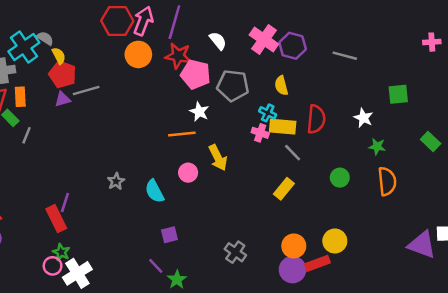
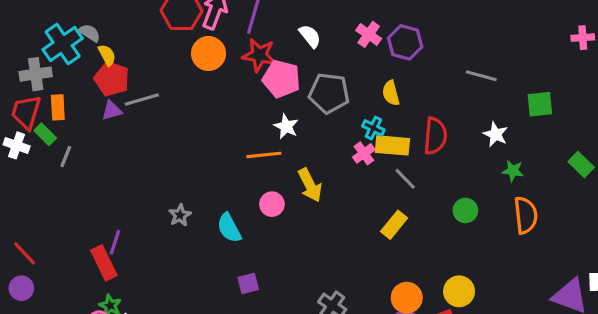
pink cross: (264, 40) -> (369, 34), size x0.7
gray line: (345, 56) -> (481, 76), moved
pink cross: (260, 133) -> (364, 153), turned 35

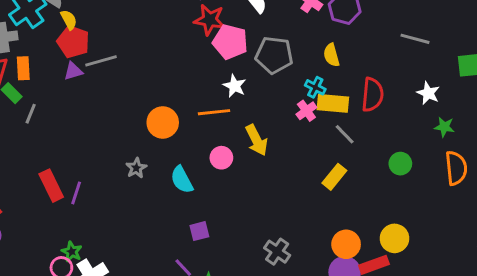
orange circle: (208, 53) -> (163, 122), moved
red rectangle: (104, 263) -> (51, 186), moved

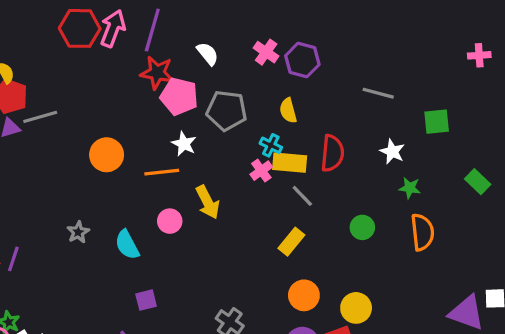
orange circle: (163, 122) -> (107, 155), moved
orange circle: (346, 244) -> (304, 295), moved

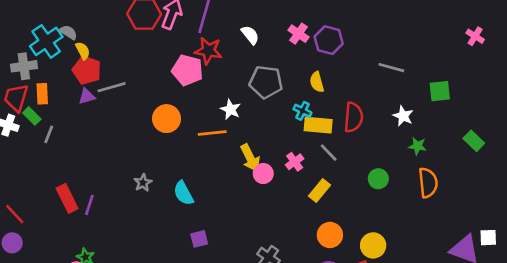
pink cross: (479, 55) -> (475, 36), turned 36
pink pentagon: (179, 96) -> (187, 70), moved
pink cross: (261, 171) -> (295, 162), moved
pink circle: (170, 221) -> (263, 174), moved

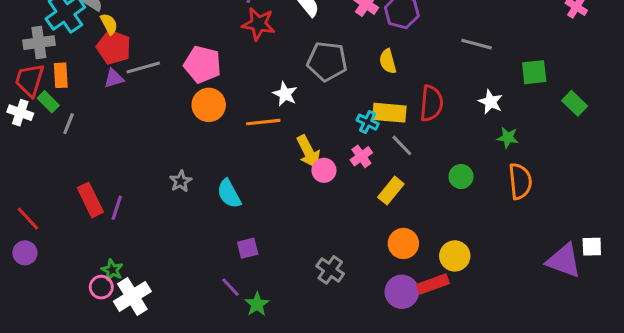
pink pentagon: (187, 70) -> (202, 64), moved
cyan cross: (302, 111) -> (368, 122), moved
green rectangle: (474, 141) -> (575, 103), moved

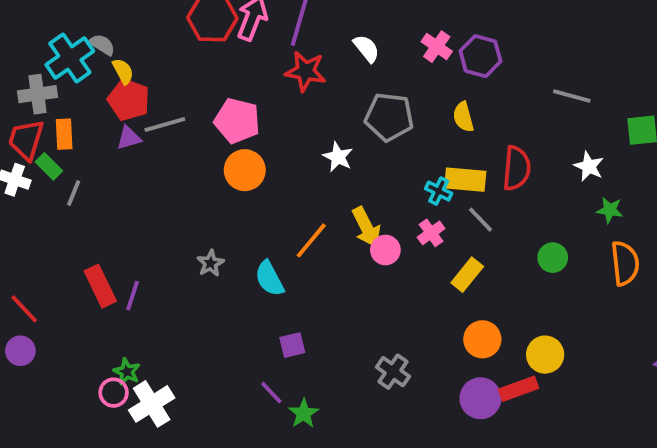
orange line: (263, 122) -> (311, 240), moved, turned -44

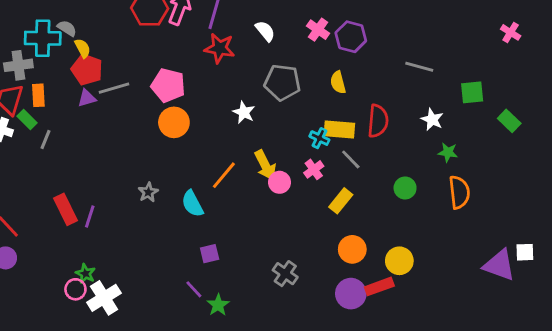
cyan cross: (70, 58) -> (43, 38), turned 36

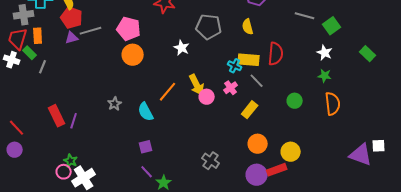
green square: (472, 92) -> (332, 26), moved, turned -30
white star: (432, 120) -> (325, 53), moved
purple square: (210, 254) -> (146, 147), moved

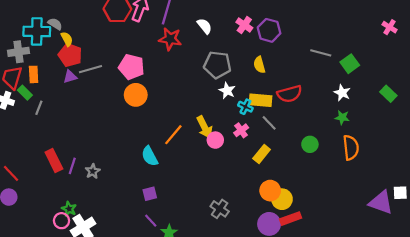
white star: (182, 48) -> (227, 91), moved
red semicircle: (276, 54) -> (290, 94), turned 70
gray star: (115, 104) -> (93, 171), moved
yellow circle: (291, 152) -> (282, 199), moved

